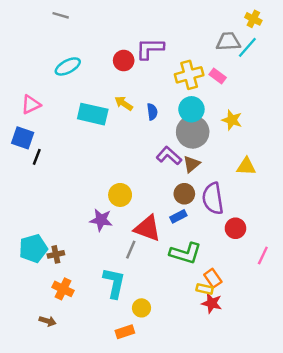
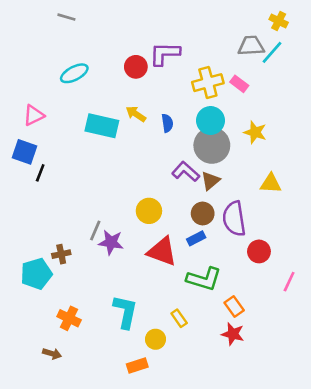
yellow circle: (120, 195) -> (149, 211), moved
gray line: (131, 250) -> (95, 231), moved
brown cross: (56, 254) -> (61, 254), moved
yellow rectangle: (205, 289) -> (179, 318), moved, turned 42

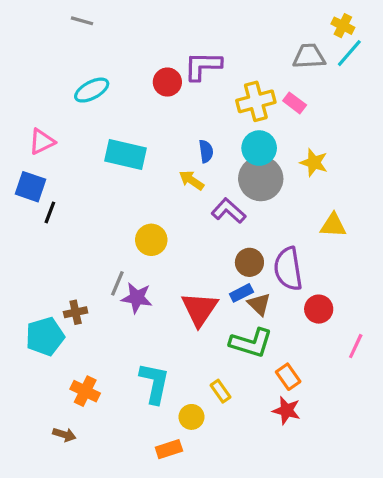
cyan line: (272, 52) -> (349, 53), moved
yellow arrow: (136, 114) -> (192, 180), moved
brown triangle: (211, 181) -> (259, 304), moved, turned -36
yellow circle: (149, 211) -> (151, 240), moved
red triangle: (162, 251) -> (200, 309), turned 44

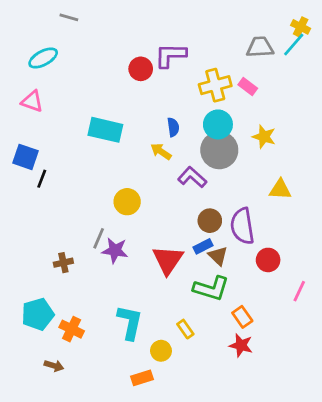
yellow cross: (343, 26) -> (301, 27), moved
cyan ellipse: (92, 90) -> (43, 58), moved
pink triangle: (42, 142) -> (32, 101), moved, turned 45
cyan pentagon: (45, 336) -> (38, 314), moved

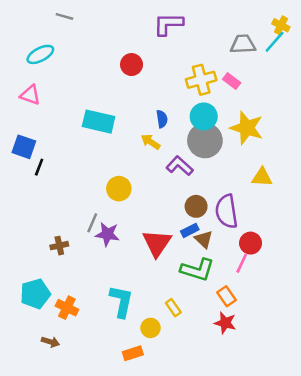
purple L-shape: (170, 55) -> (168, 24), moved
yellow star: (264, 137) -> (247, 128), size x1.5
pink line: (299, 291) -> (242, 263), moved

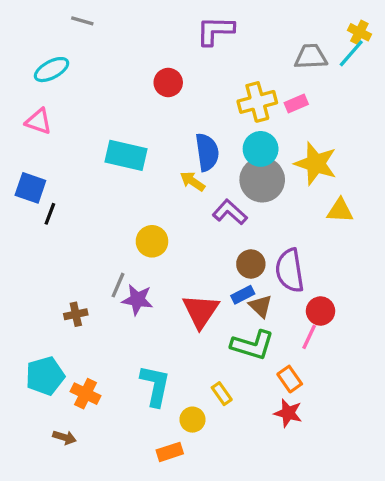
pink rectangle: (232, 81) -> (296, 104), turned -60
blue semicircle: (162, 119) -> (207, 152), size x1.6
yellow triangle: (262, 177) -> (340, 211), moved

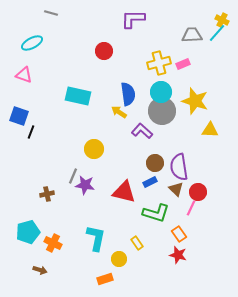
brown triangle: (261, 306) -> (176, 189), moved
red triangle: (201, 311) -> (124, 192), turned -50

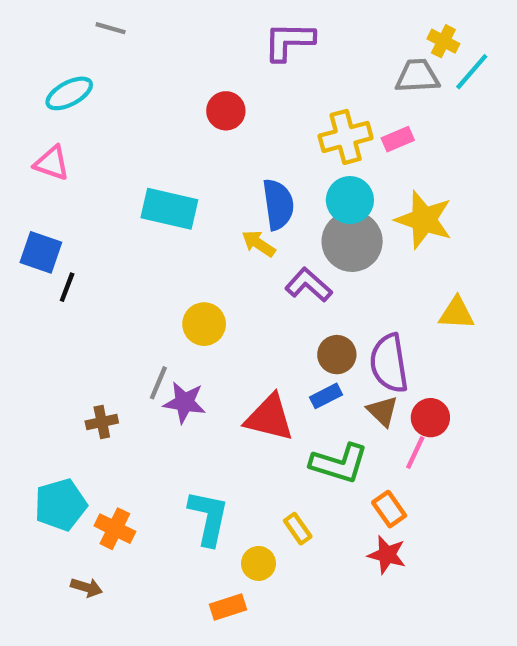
yellow cross: (222, 20) -> (443, 41), moved
yellow triangle: (210, 130) -> (457, 313), moved

